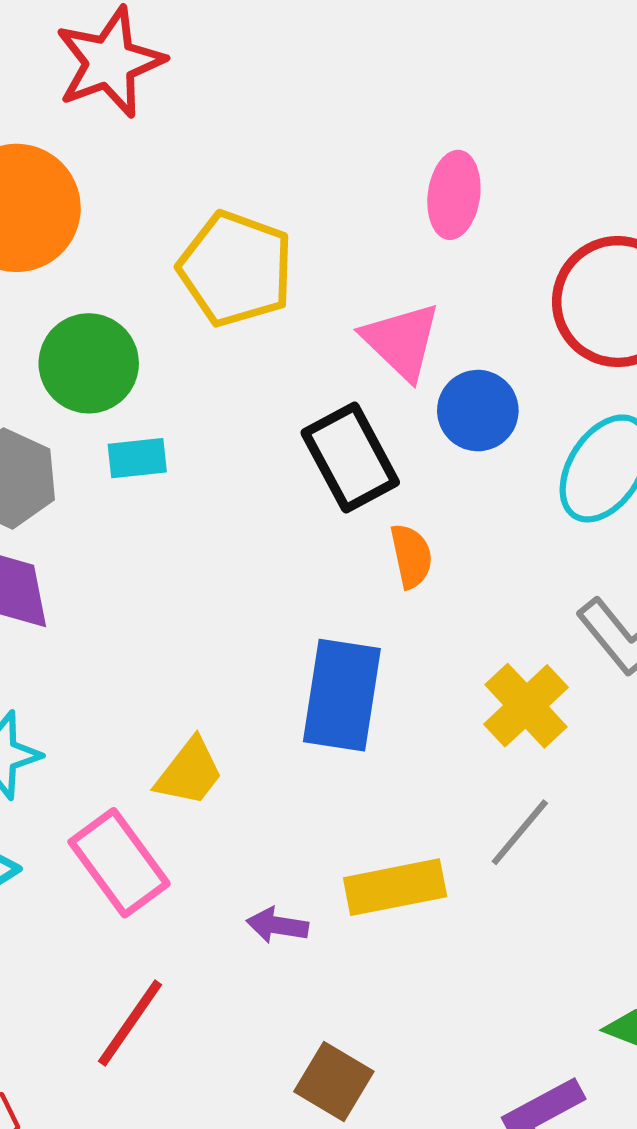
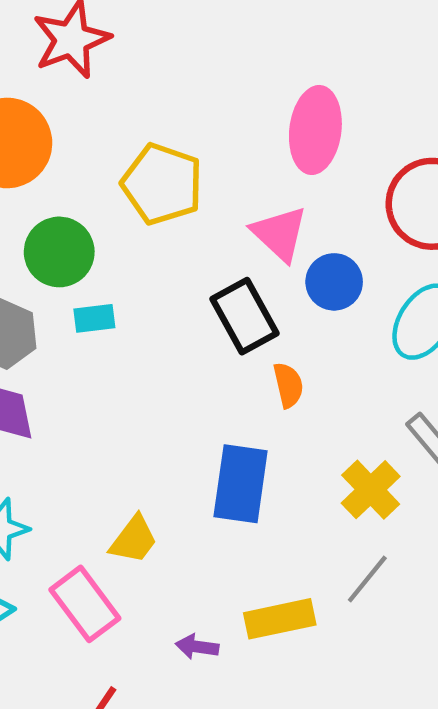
pink ellipse: (454, 195) -> (315, 130), size x1.4

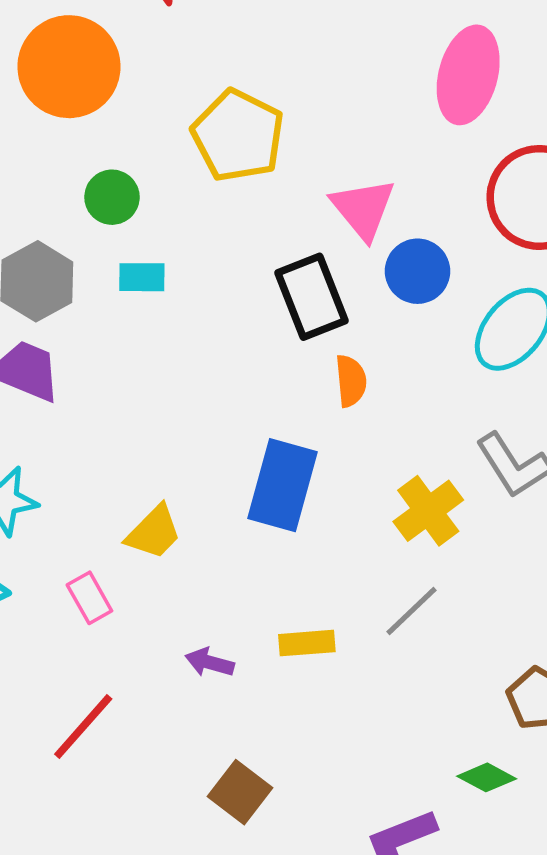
pink ellipse: (315, 130) -> (468, 75), moved
green circle: (59, 252) -> (112, 197), size x0.7
pink rectangle: (85, 604) -> (89, 598), size x0.6
yellow rectangle: (280, 619) -> (307, 643), size x0.7

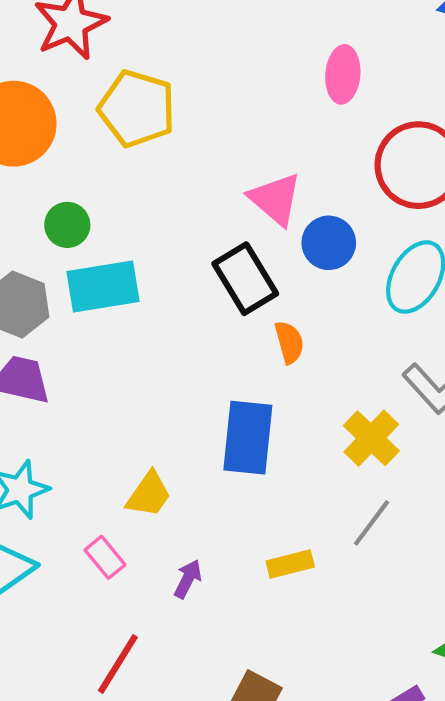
pink ellipse: (468, 75) -> (343, 74), size x0.7
yellow pentagon: (238, 136) -> (137, 109), moved
cyan rectangle: (142, 277) -> (103, 286), size x1.8
purple arrow: (210, 662) -> (188, 579), moved, turned 111

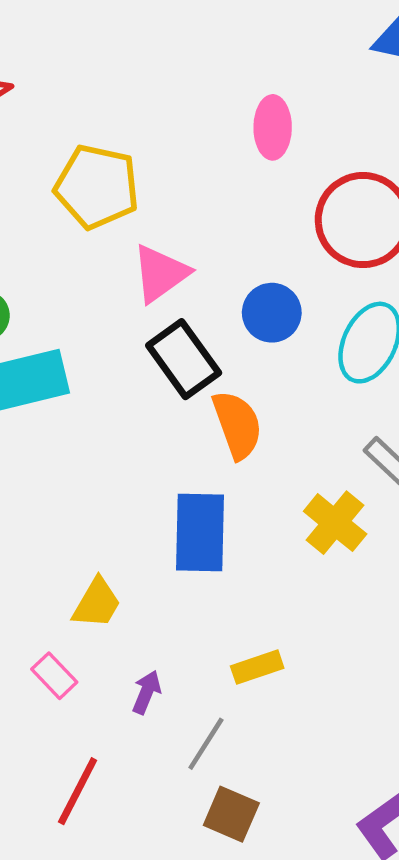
yellow pentagon: (137, 109) -> (97, 187), moved
pink triangle: (275, 199) -> (160, 274), moved, turned 48
orange semicircle: (289, 342) -> (237, 425), size x1.5
gray line: (372, 523) -> (206, 744), moved

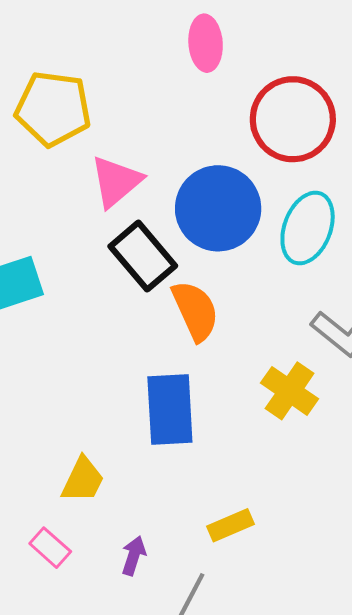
blue circle: (272, 313) -> (218, 208), size x1.6

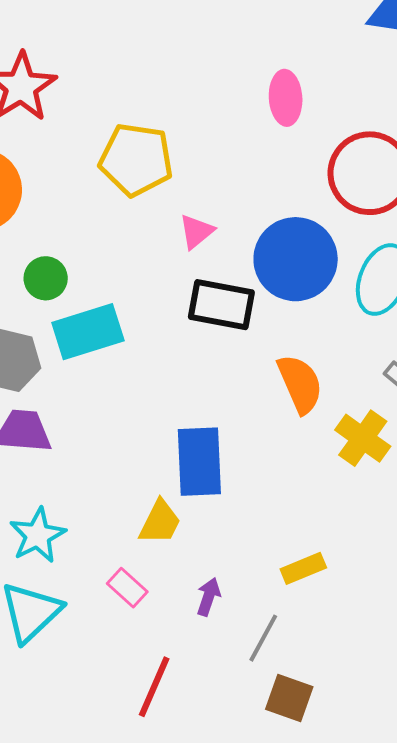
pink triangle: (116, 181) -> (196, 231), size x0.7
black rectangle: (143, 256) -> (221, 305), turned -40
orange semicircle: (195, 311) -> (300, 384), moved
blue rectangle: (170, 409) -> (199, 462), moved

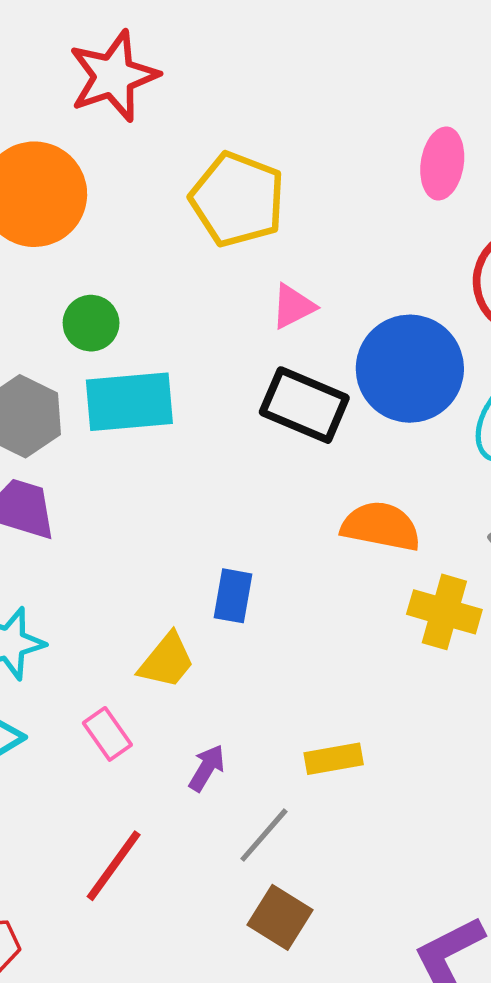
orange semicircle: (300, 384) -> (381, 526), turned -68
yellow cross: (363, 438) -> (444, 612), turned -32
blue rectangle: (199, 462) -> (233, 596), size x0.6

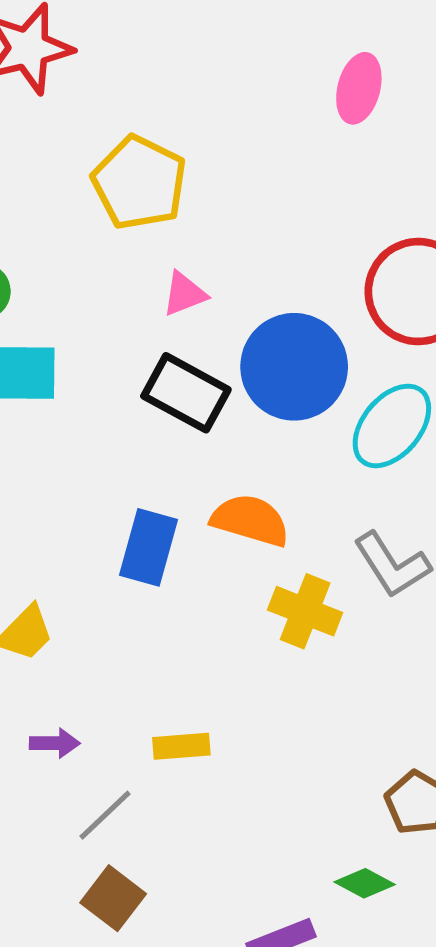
pink ellipse: (442, 164) -> (359, 88), moved
blue rectangle: (233, 596) -> (148, 547), moved, size x1.4
purple arrow: (207, 768) -> (55, 743), turned 54

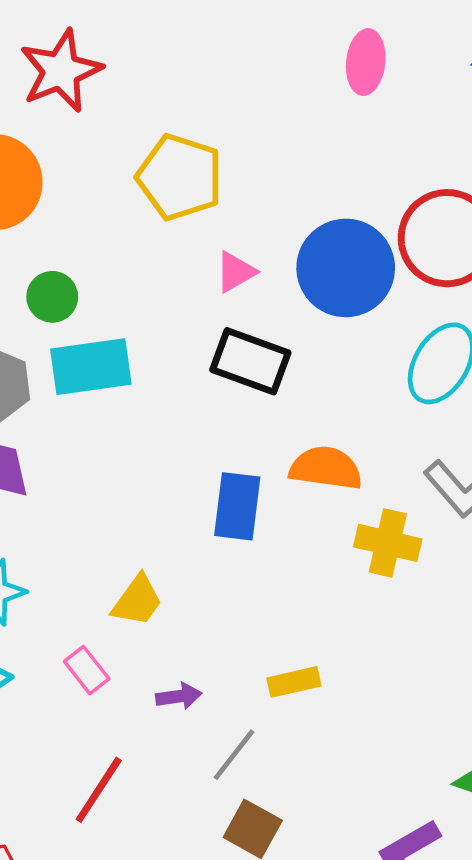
blue circle: (294, 367) -> (346, 268), moved

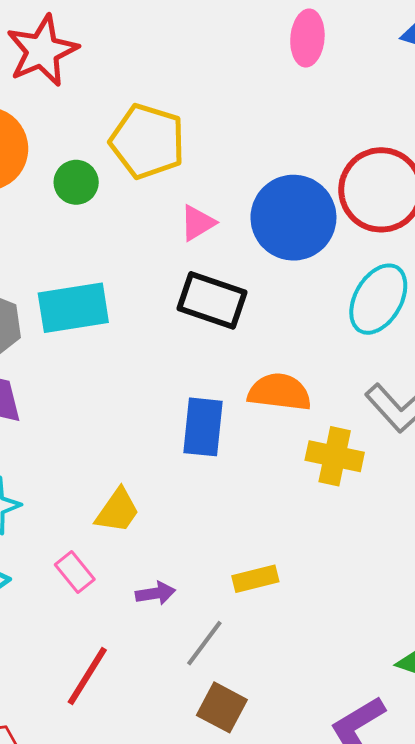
green circle: (52, 297) -> (76, 182), moved

